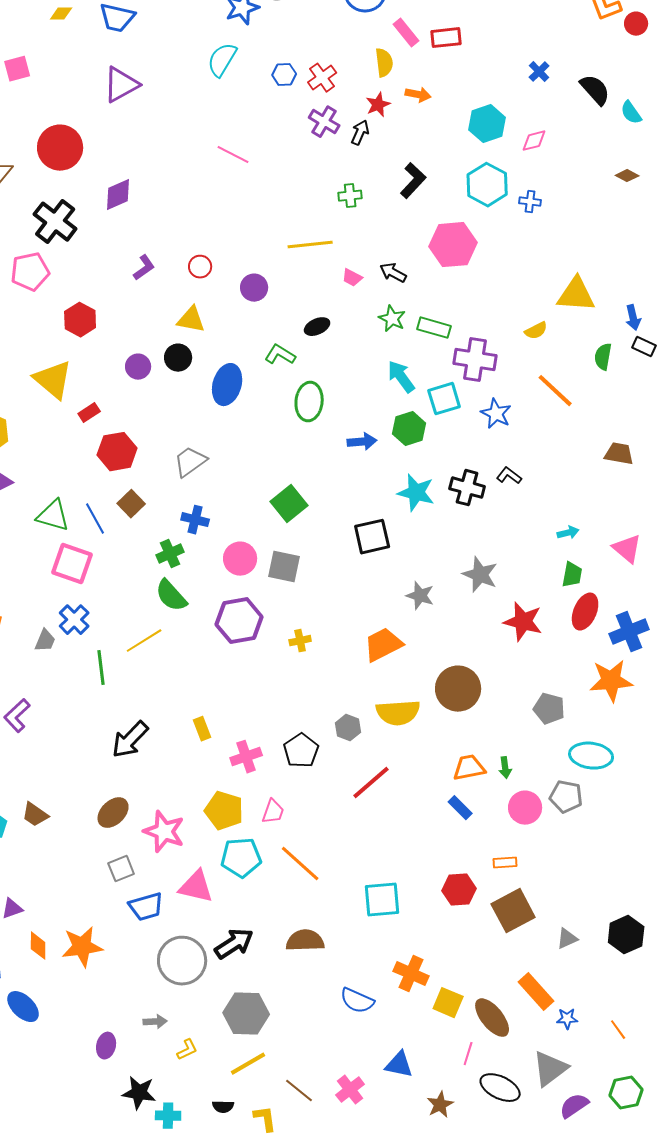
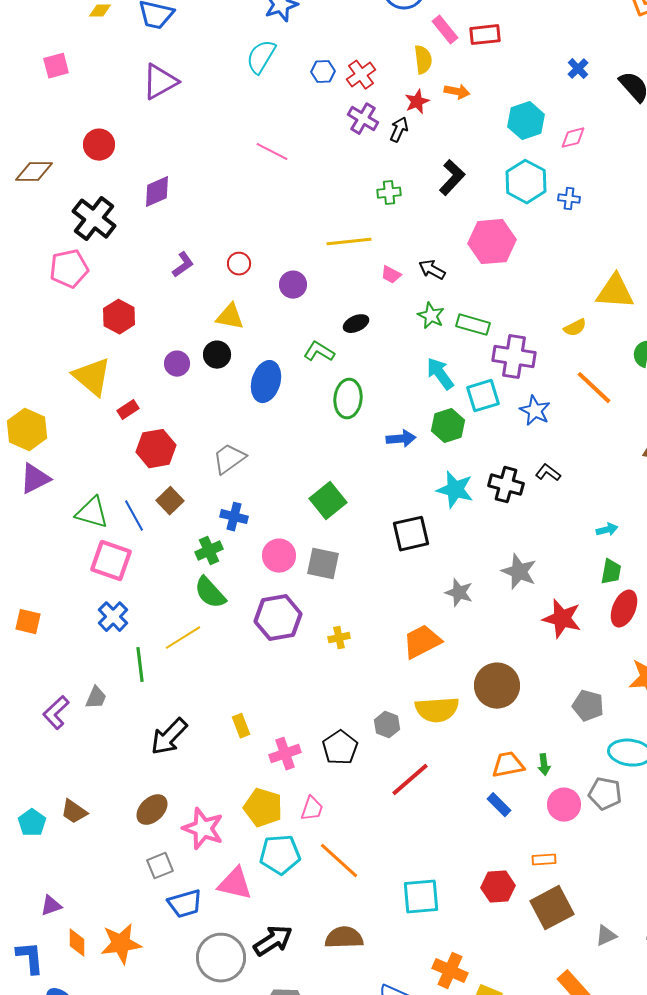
red circle: (60, 148) -> (99, 145), size x0.7
gray trapezoid: (45, 641) -> (96, 698), moved

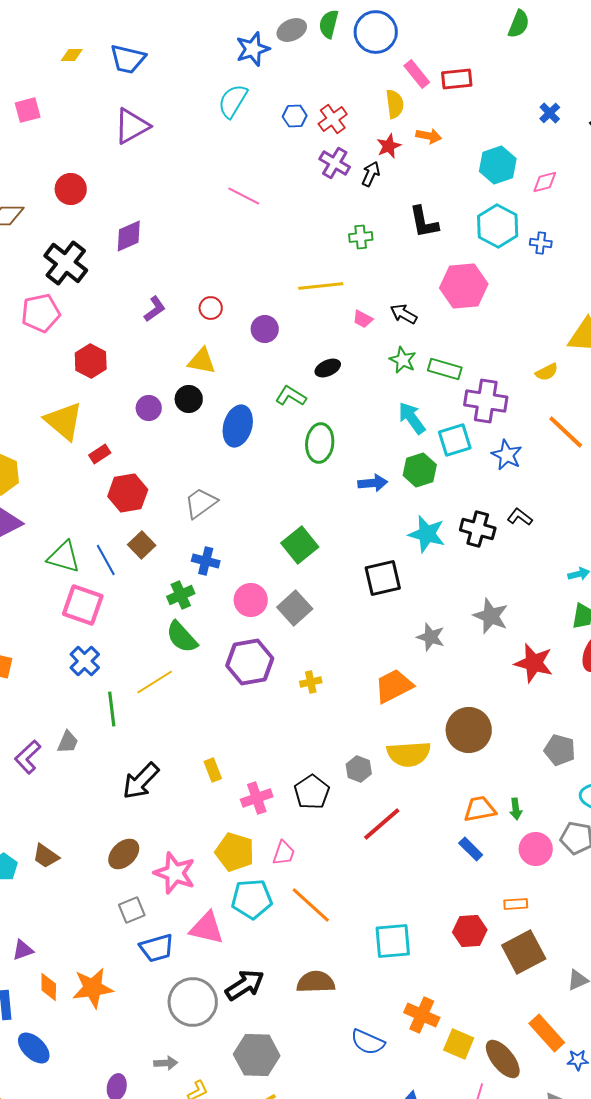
black L-shape: (452, 178) -> (424, 222), turned 126
gray square: (323, 564) -> (295, 608), turned 36

